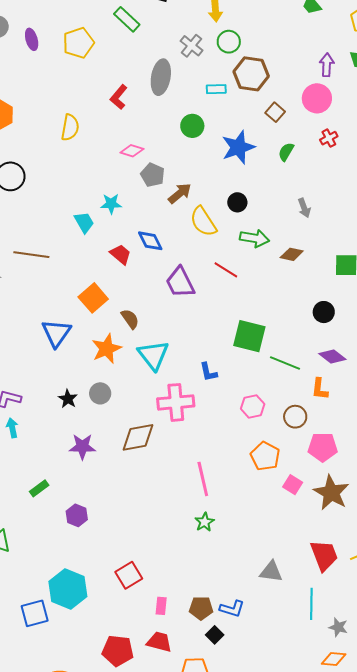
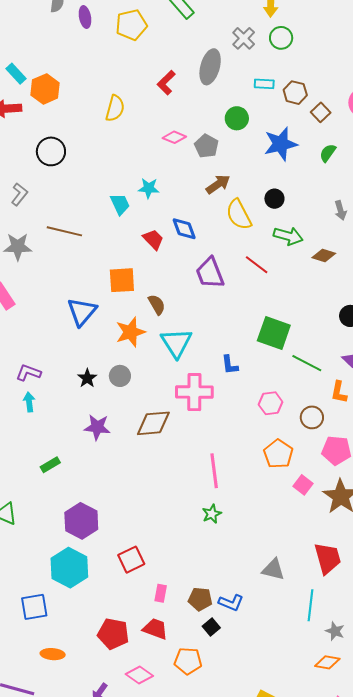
brown hexagon: (251, 74) -> (295, 93), moved, size x0.7
gray pentagon: (153, 175) -> (206, 146), moved
orange square: (93, 298) -> (122, 280), turned 32
purple hexagon: (77, 515) -> (81, 521), moved, size x1.6
blue square: (35, 613) -> (34, 607), moved

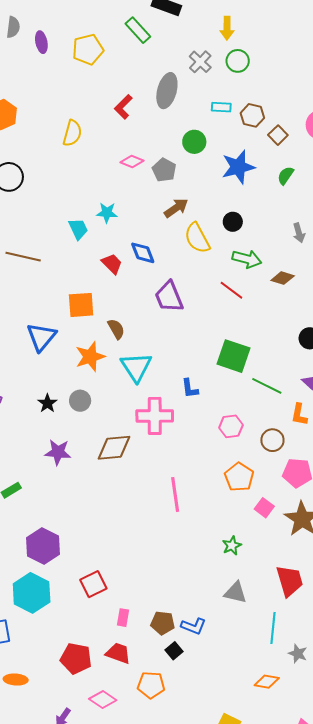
red line: (257, 265) -> (231, 290), moved
green star: (212, 514) -> (232, 546), moved
orange diamond: (327, 662) -> (267, 682), moved

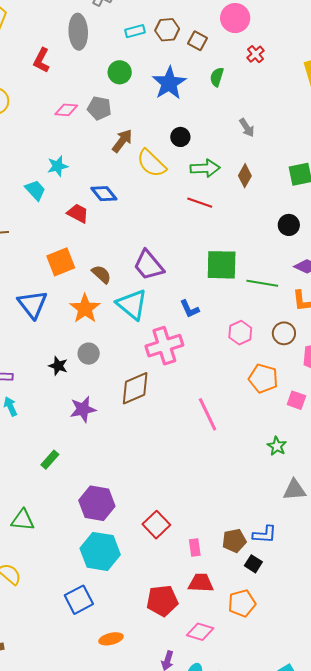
brown diamond: (283, 278) -> (245, 176), turned -60
purple trapezoid: (169, 297) -> (149, 265), moved

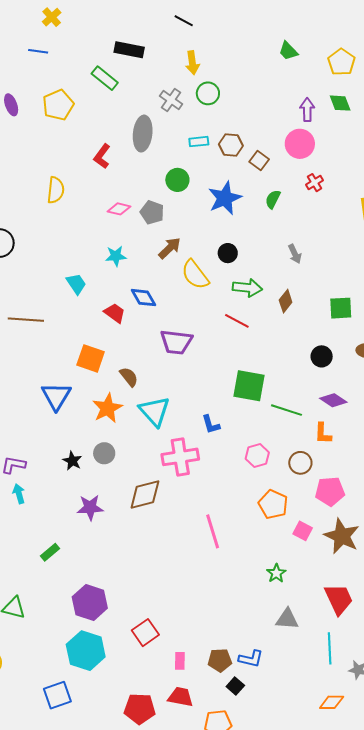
cyan star: (58, 166) -> (116, 256), moved
orange square: (61, 262) -> (91, 358), turned 32
purple trapezoid: (149, 265) -> (176, 342), moved, turned -52

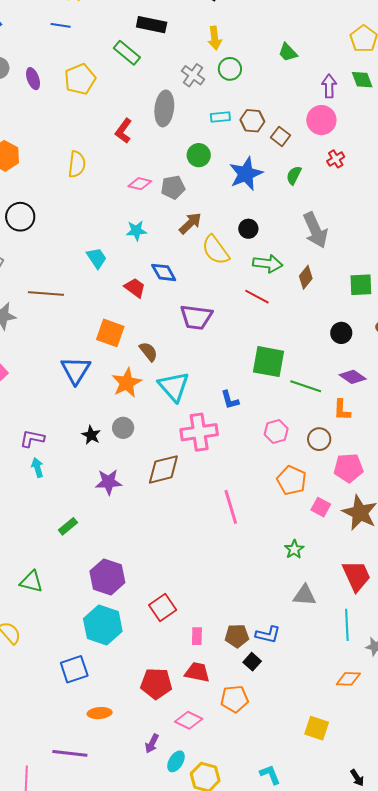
green trapezoid: (288, 51) -> (288, 52), moved
gray pentagon: (152, 212) -> (173, 187), turned -30
gray arrow: (295, 254) -> (315, 230), size x1.8

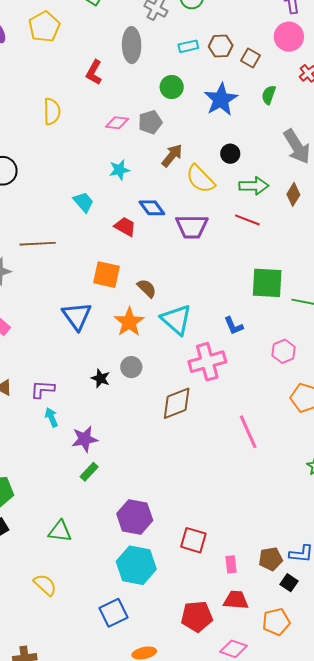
purple trapezoid: (196, 317) -> (192, 227), moved
purple star: (109, 482) -> (85, 439), moved
red square: (163, 607) -> (193, 540), turned -32

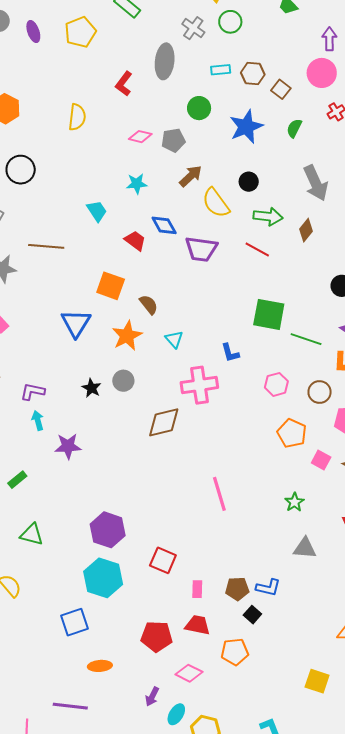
cyan triangle: (176, 320) -> (174, 339), size x0.6
pink line: (248, 432) -> (219, 494), moved
green rectangle: (89, 472) -> (17, 480), moved

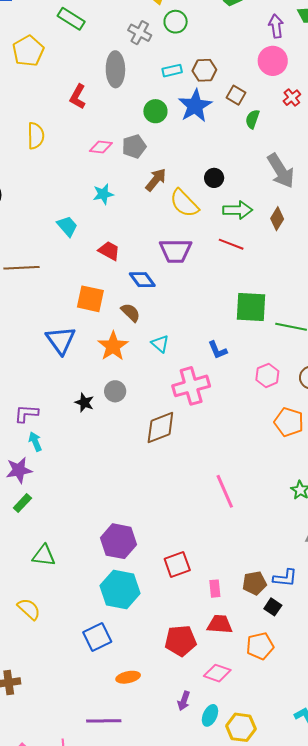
brown square: (281, 89) -> (236, 95), moved
blue star: (246, 127) -> (195, 106), moved
blue diamond: (164, 225) -> (142, 280), moved
purple star: (68, 446) -> (19, 470), moved
red square: (163, 560) -> (177, 564), turned -36

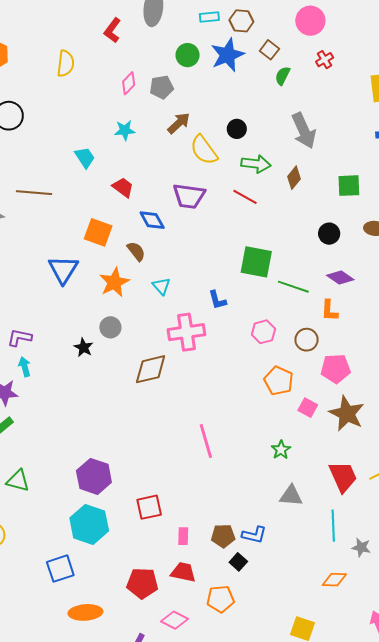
pink diamond: (101, 147) -> (129, 83), turned -60
black star: (84, 403) -> (84, 347), moved
orange ellipse: (128, 677) -> (85, 612), size x1.4

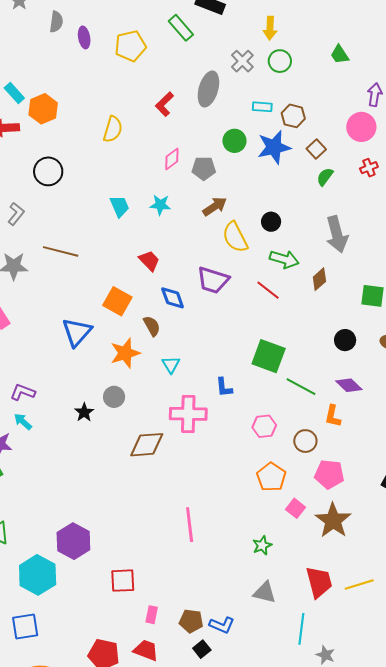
cyan trapezoid: (85, 157) -> (120, 206), moved
cyan arrow: (25, 367) -> (23, 422), turned -42
cyan hexagon: (89, 524) -> (38, 575), moved

